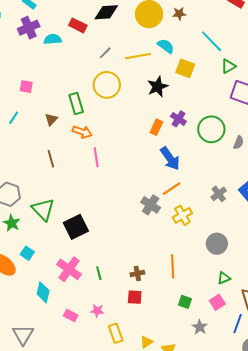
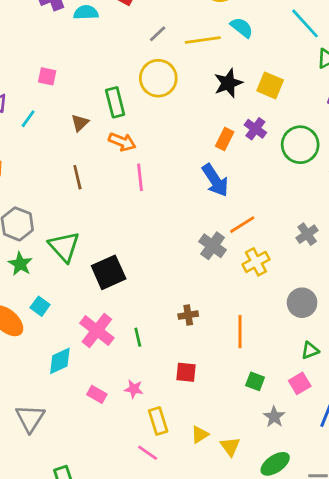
yellow square: (185, 68) -> (270, 85), moved
blue arrow: (170, 159) -> (215, 180), moved
brown cross: (137, 273) -> (188, 315), moved
cyan diamond: (43, 292) -> (60, 361), turned 50

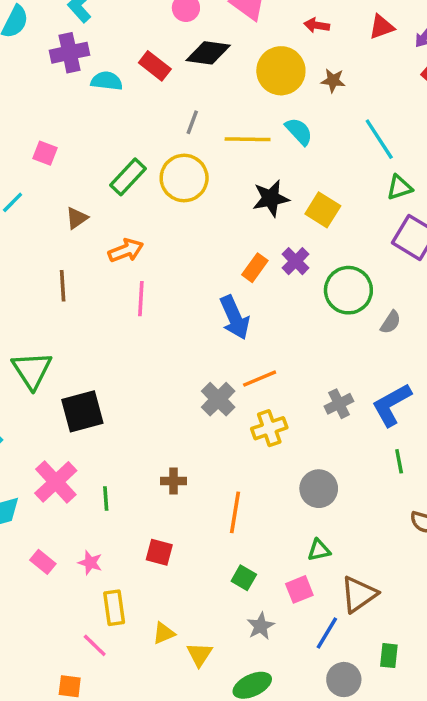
gray line: (158, 34) -> (192, 122), turned -36
green rectangle: (115, 102) -> (128, 177), moved, turned 48
orange arrow: (122, 142) -> (126, 250), turned -52

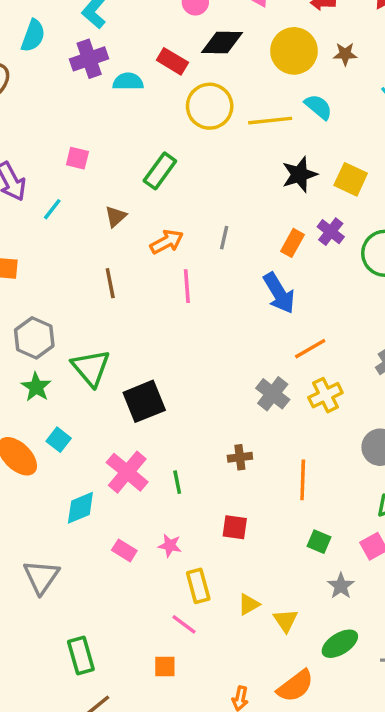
gray line: (192, 122) -> (224, 238), moved
yellow circle: (184, 178) -> (210, 106), moved
gray cross: (218, 399) -> (273, 394), moved

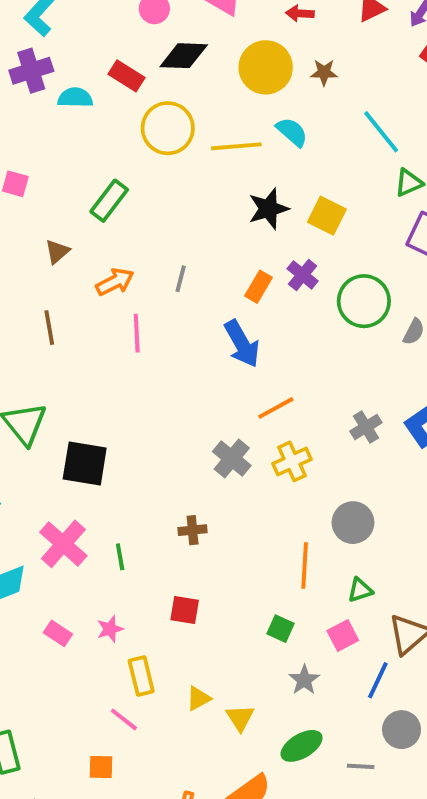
black square: (144, 401) -> (85, 464), turned 30
orange line: (303, 480) -> (305, 566), moved
pink star: (170, 546) -> (110, 629), turned -30

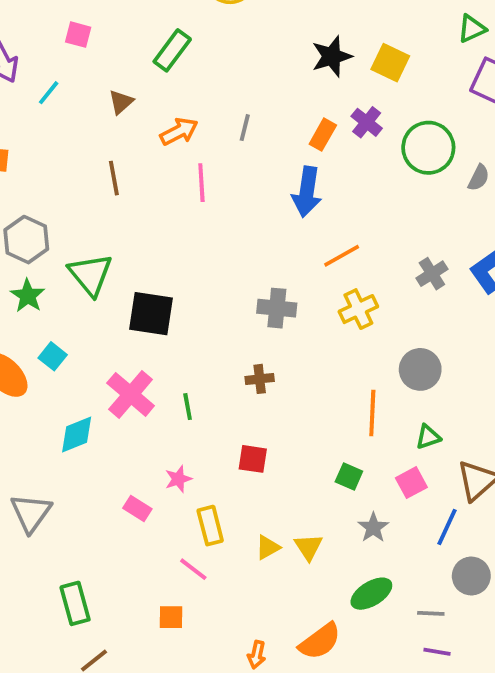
blue arrow: (242, 344) -> (307, 192), turned 39
gray cross: (232, 459) -> (277, 308), moved, turned -33
pink rectangle: (58, 633) -> (137, 509), moved
yellow triangle: (240, 718) -> (308, 547), moved

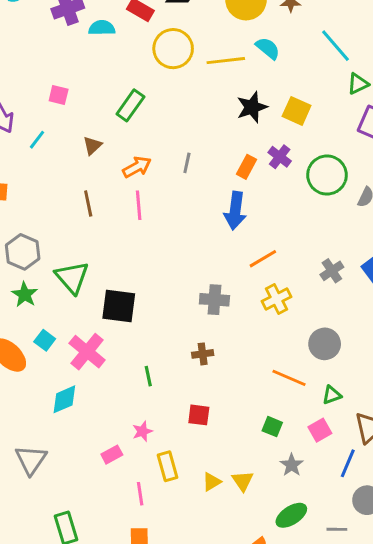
pink line: (201, 183) -> (139, 205), moved
pink cross: (131, 394) -> (87, 352), moved
orange line: (372, 413) -> (289, 378), turned -68
pink rectangle: (137, 509) -> (112, 455), turned -60
pink line: (193, 569) -> (140, 494), moved, turned 45

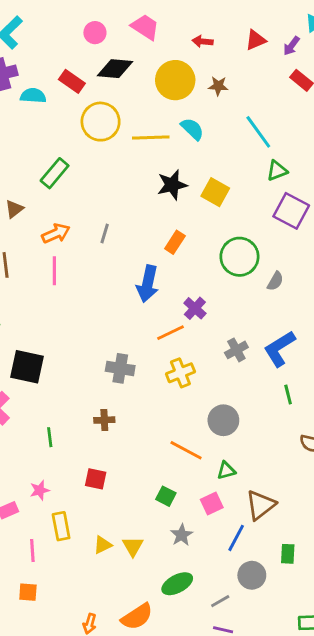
purple cross: (280, 157) -> (195, 308), moved
orange rectangle: (246, 167) -> (175, 242), moved
gray line: (337, 529) -> (220, 601), turned -36

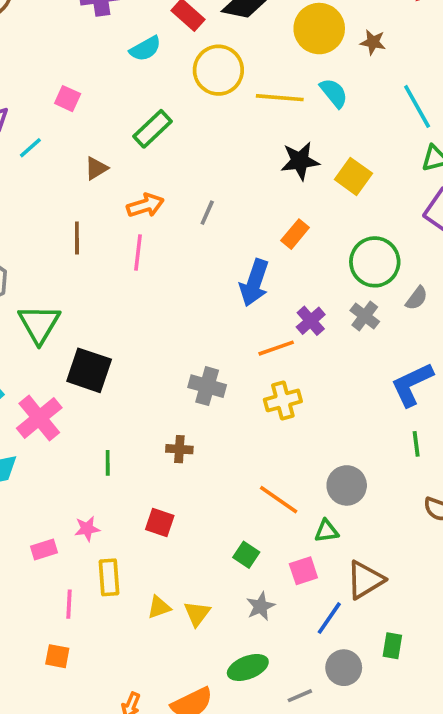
cyan semicircle: (33, 96) -> (145, 49), moved, turned 140
gray cross: (236, 350) -> (365, 316), moved, turned -30
gray circle: (223, 420) -> (347, 485), moved

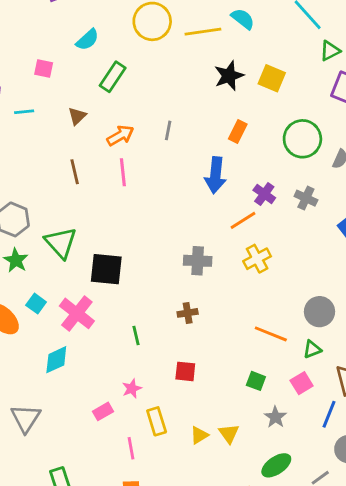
cyan semicircle: (145, 49) -> (87, 40), moved
cyan line: (30, 148) -> (24, 112), turned 48
gray cross: (365, 316) -> (306, 198), moved

